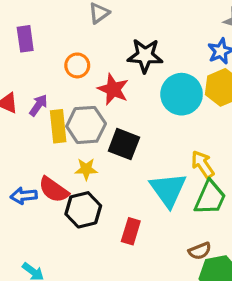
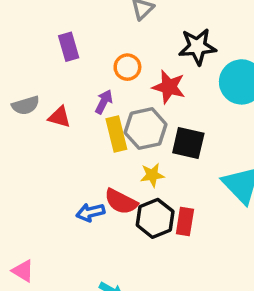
purple arrow: (38, 105) -> (104, 102), moved
red rectangle: (131, 231) -> (185, 222), moved

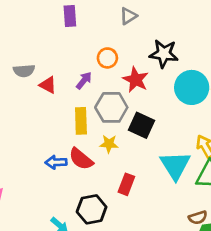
purple rectangle: (69, 47) -> (70, 16), moved
yellow rectangle: (116, 134) -> (81, 121), moved
black hexagon: (155, 218) -> (92, 209), moved

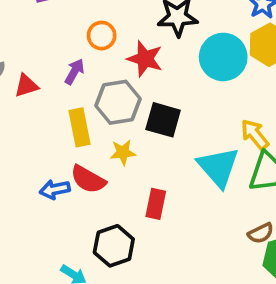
red triangle: (48, 85) -> (26, 86), turned -36

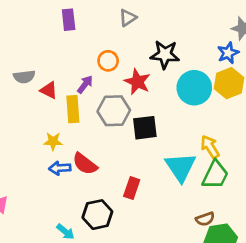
red triangle: (26, 86) -> (49, 90), turned 36
black square: (163, 120) -> (145, 128), turned -30
yellow rectangle: (79, 127) -> (73, 109), moved
yellow star: (123, 152) -> (53, 141), moved

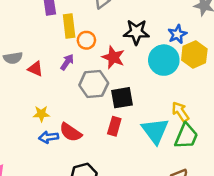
blue star: (228, 53) -> (177, 34), moved
yellow rectangle: (73, 109) -> (69, 26), moved
red rectangle: (132, 188) -> (114, 126), moved

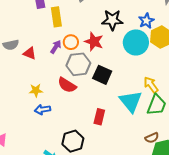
orange circle: (86, 40) -> (71, 42), moved
black square: (122, 98) -> (102, 75), turned 36
red rectangle: (114, 126) -> (99, 117), moved
red semicircle: (71, 132) -> (67, 85), moved

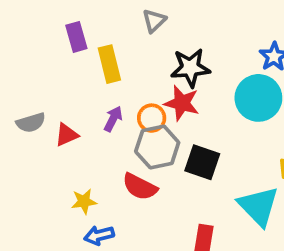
black star: (112, 20) -> (190, 68), moved
orange circle: (71, 42) -> (152, 118), moved
red triangle: (30, 53) -> (67, 135), turned -40

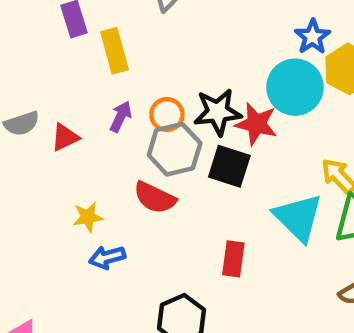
black star: (190, 68) -> (218, 112), moved
red star: (182, 103) -> (256, 124), moved

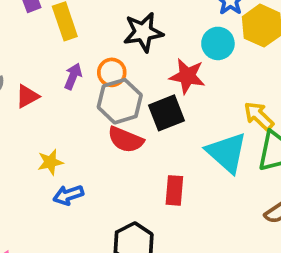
cyan circle: (295, 87) -> (218, 43), size x0.7
black star: (218, 112) -> (143, 32), moved
black square: (229, 166) -> (167, 113), turned -36
red semicircle: (155, 198) -> (126, 140), moved

